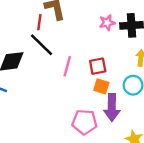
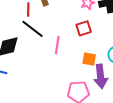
red square: (98, 66) -> (84, 28), moved

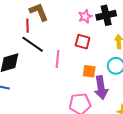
red square: (84, 28) -> (83, 42), turned 35

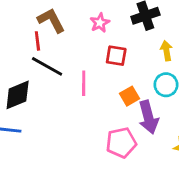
pink star: (85, 16) -> (100, 23), moved
orange square: (89, 71) -> (130, 96), turned -32

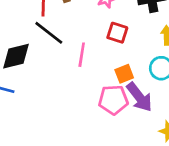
purple arrow: (148, 117) -> (139, 97), turned -32
pink pentagon: (121, 143) -> (113, 100), moved

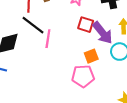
pink line: (82, 55) -> (48, 39), moved
purple arrow: (139, 97) -> (103, 33), moved

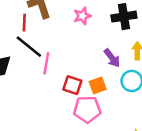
red square: (86, 25) -> (72, 85), moved
purple arrow: (103, 33) -> (112, 58), size x0.7

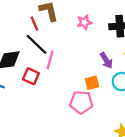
red line: (24, 23) -> (34, 23), turned -32
red square: (72, 85) -> (31, 76), moved

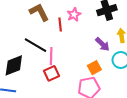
red line: (34, 23) -> (60, 25), moved, turned 32
red square: (31, 76) -> (51, 73), moved, turned -35

